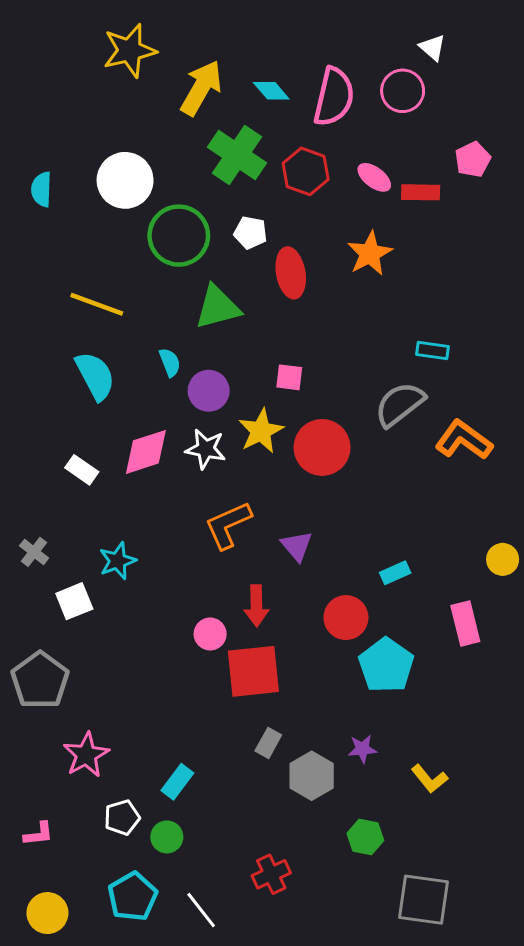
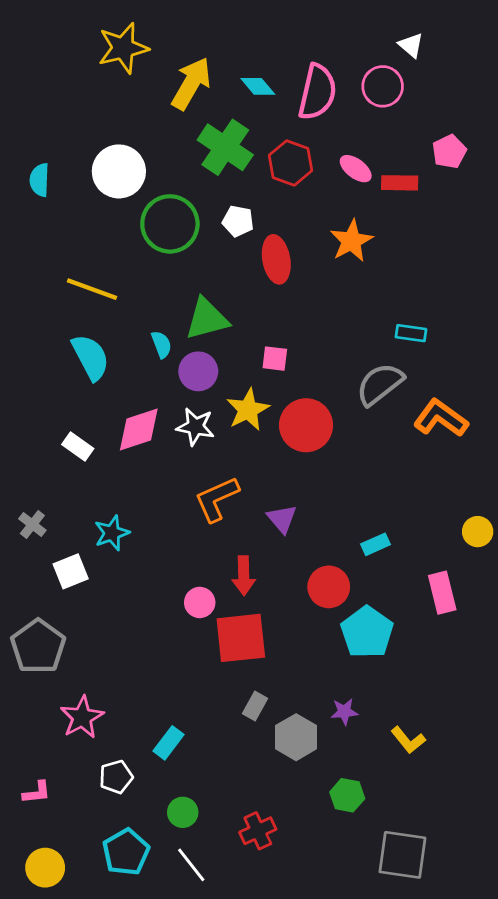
green triangle: (218, 307) -> (207, 319), moved
green circle: (167, 837) -> (183, 812), moved

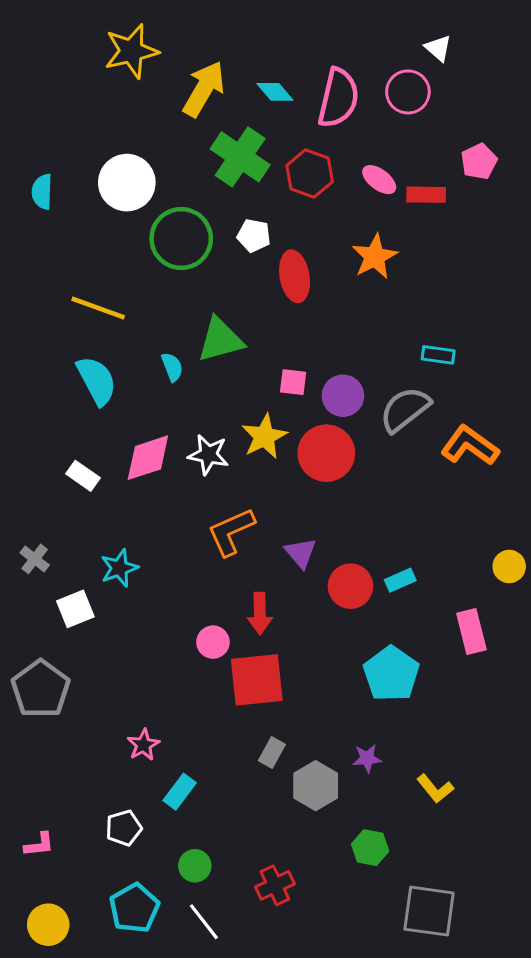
purple circle: (198, 371) -> (343, 396), moved
red circle: (329, 587) -> (350, 586), moved
pink star: (82, 717) -> (143, 745), moved, size x0.7

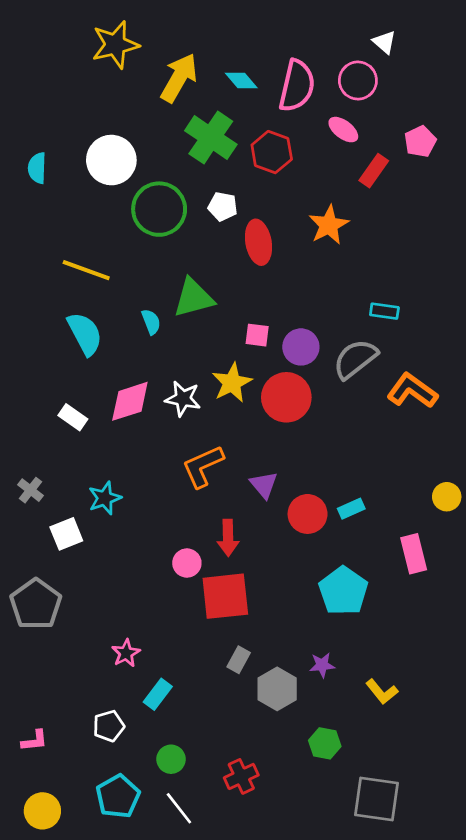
pink ellipse: (379, 180) -> (343, 130), moved
red rectangle: (426, 195) -> (374, 171), turned -56

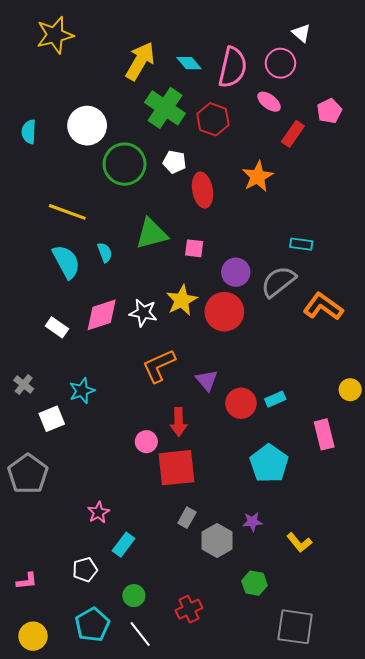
yellow star: (115, 45) -> (55, 35), moved
cyan semicircle: (151, 322) -> (105, 252), moved
pink square: (257, 335) -> (194, 248), moved

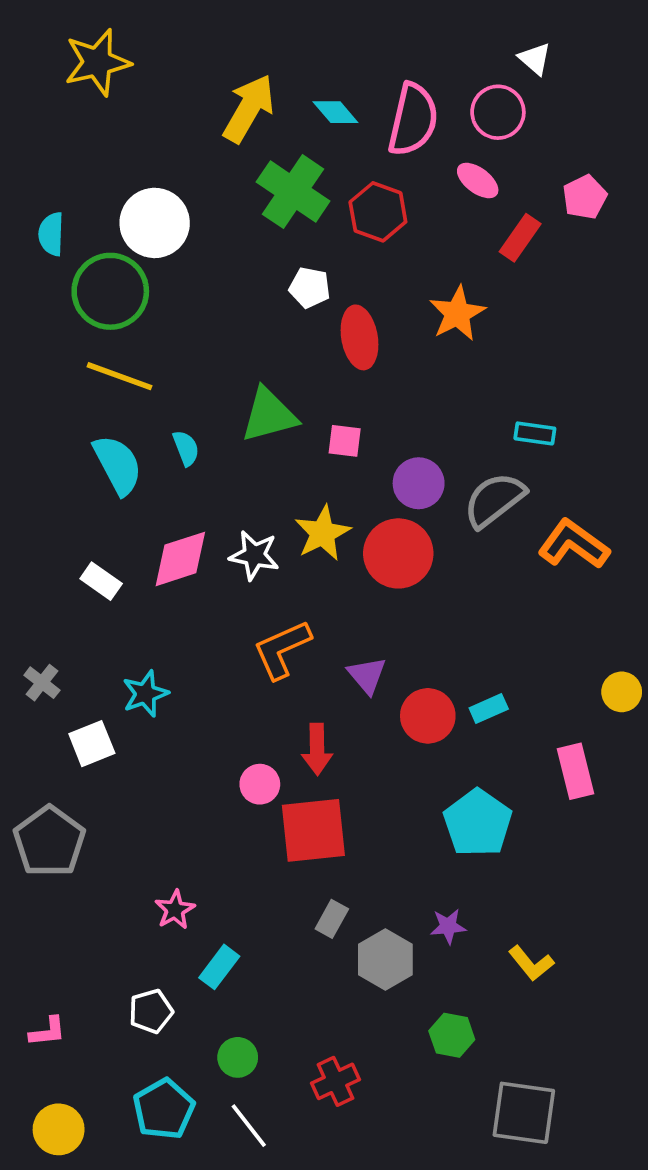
green circle: (125, 164) -> (110, 291), moved

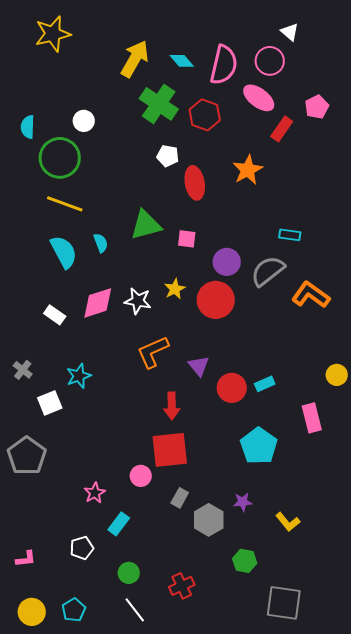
pink ellipse: (478, 181) -> (259, 98), size x1.4
white circle: (155, 223) -> (84, 121), size x0.6
yellow star: (323, 533) -> (175, 289), size x0.7
pink circle: (260, 784) -> (141, 476), moved
cyan pentagon: (164, 1109) -> (74, 610), moved, size x0.7

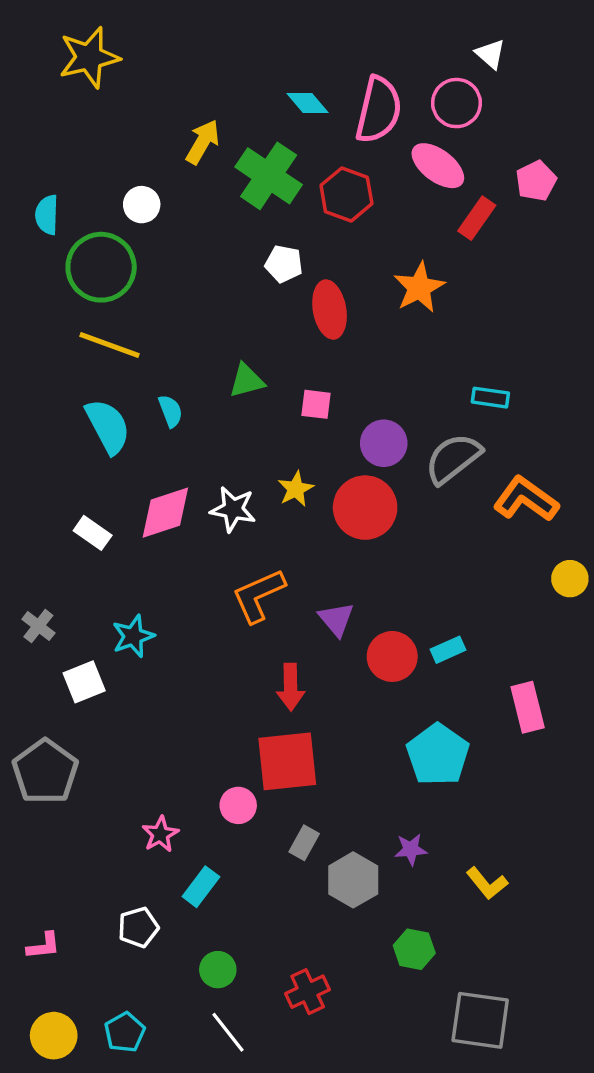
yellow arrow: (135, 59) -> (203, 142), moved, size x0.7
green triangle: (146, 225) -> (247, 381), size x0.7
yellow circle: (337, 375) -> (570, 579), moved

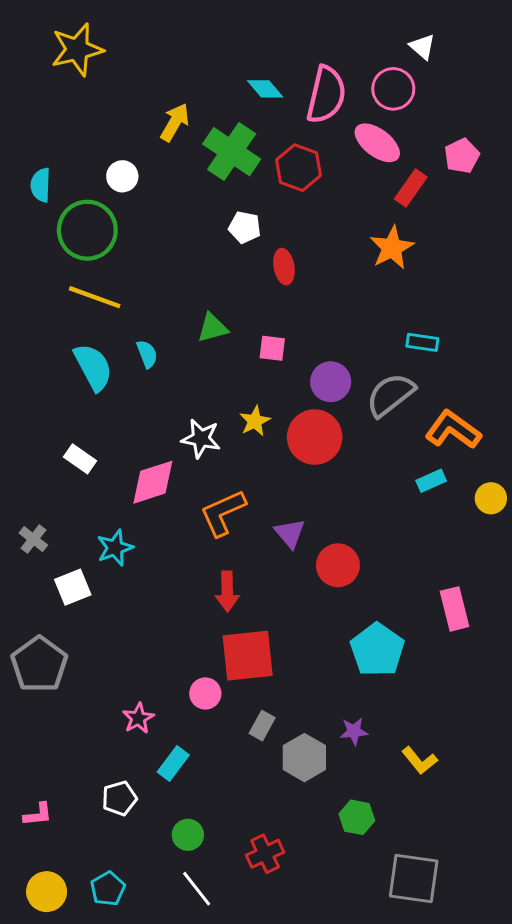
orange star: (419, 288) -> (392, 248), moved
red ellipse: (330, 310) -> (284, 267), size x0.7
pink diamond: (165, 513) -> (153, 482), moved
cyan rectangle: (448, 650) -> (431, 481), moved
red arrow: (291, 687) -> (227, 592), moved

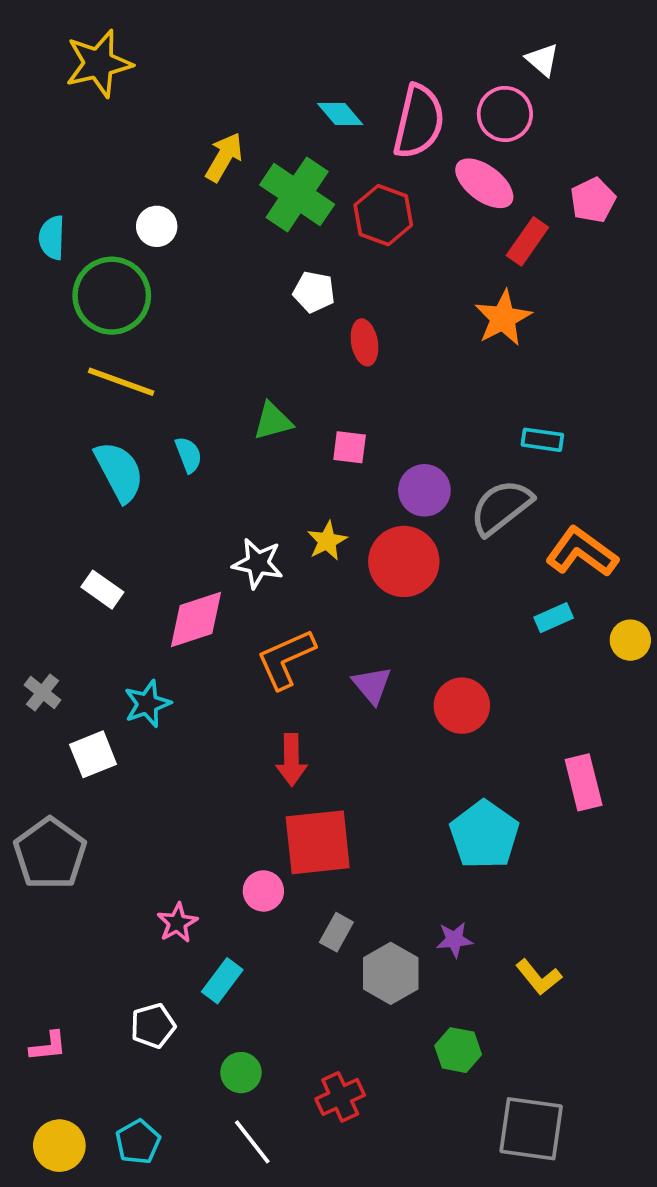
red circle: (338, 565) -> (462, 706), moved

